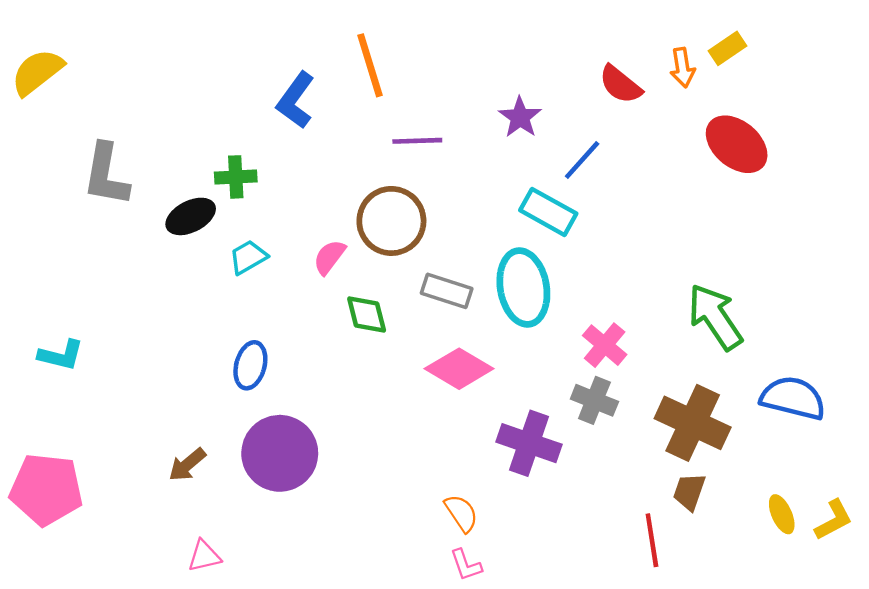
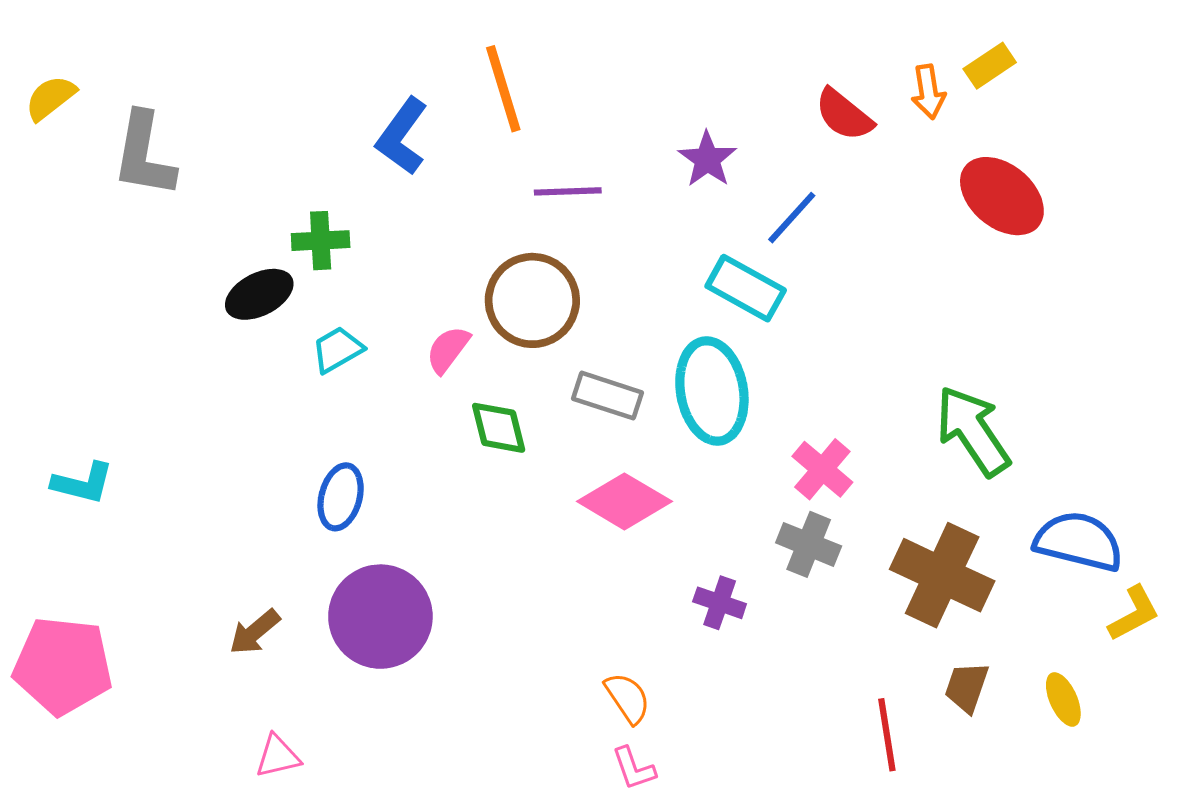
yellow semicircle: (37, 72) -> (51, 98), size x0.7
gray L-shape: (106, 175) -> (144, 155), moved
purple cross: (529, 443) -> (720, 603), size x0.6
brown trapezoid: (689, 492) -> (967, 687), moved
yellow L-shape: (834, 520) -> (1134, 614), moved

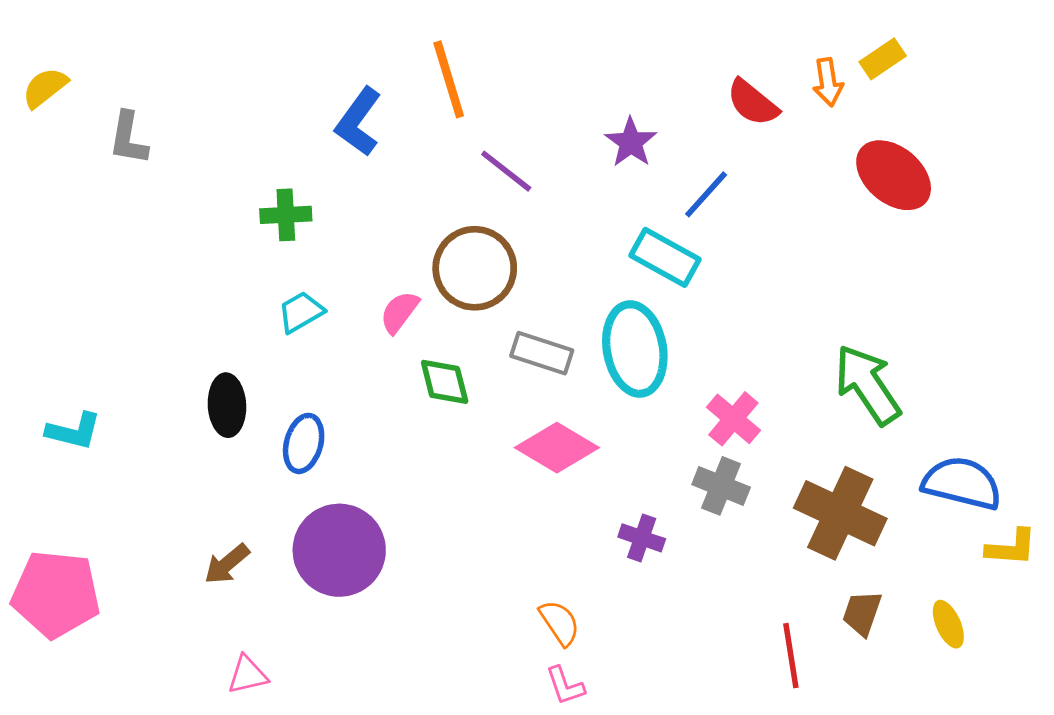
gray L-shape: (144, 155) -> (128, 138), size x0.7
purple line: (568, 191) -> (506, 171), turned 40
black ellipse: (259, 294) -> (227, 405), moved, turned -66
yellow L-shape: (1134, 614) -> (1011, 547), turned 32

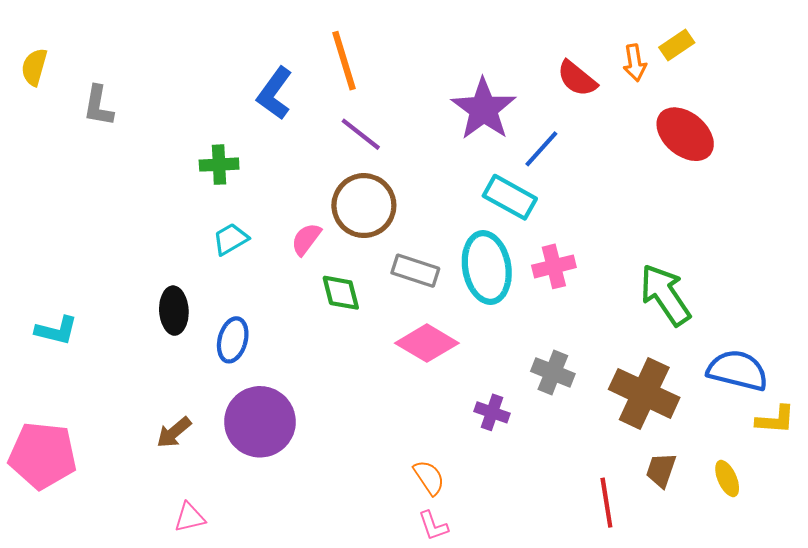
yellow semicircle: (45, 88) -> (34, 67), turned -36
purple star: (631, 142) -> (484, 109), size x1.6
purple line: (506, 171) -> (361, 134), moved
pink cross: (733, 419) -> (554, 266), moved, turned 36

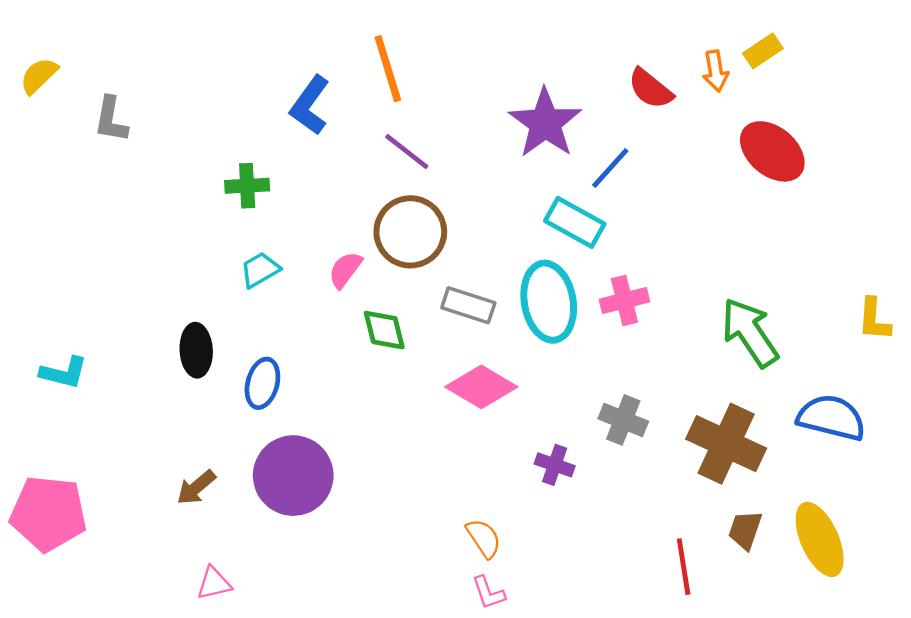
yellow semicircle: (34, 67) -> (39, 76), turned 30
yellow L-shape: (775, 420) -> (874, 319), moved, turned 90
yellow ellipse: (727, 479) -> (820, 539), size x1.8

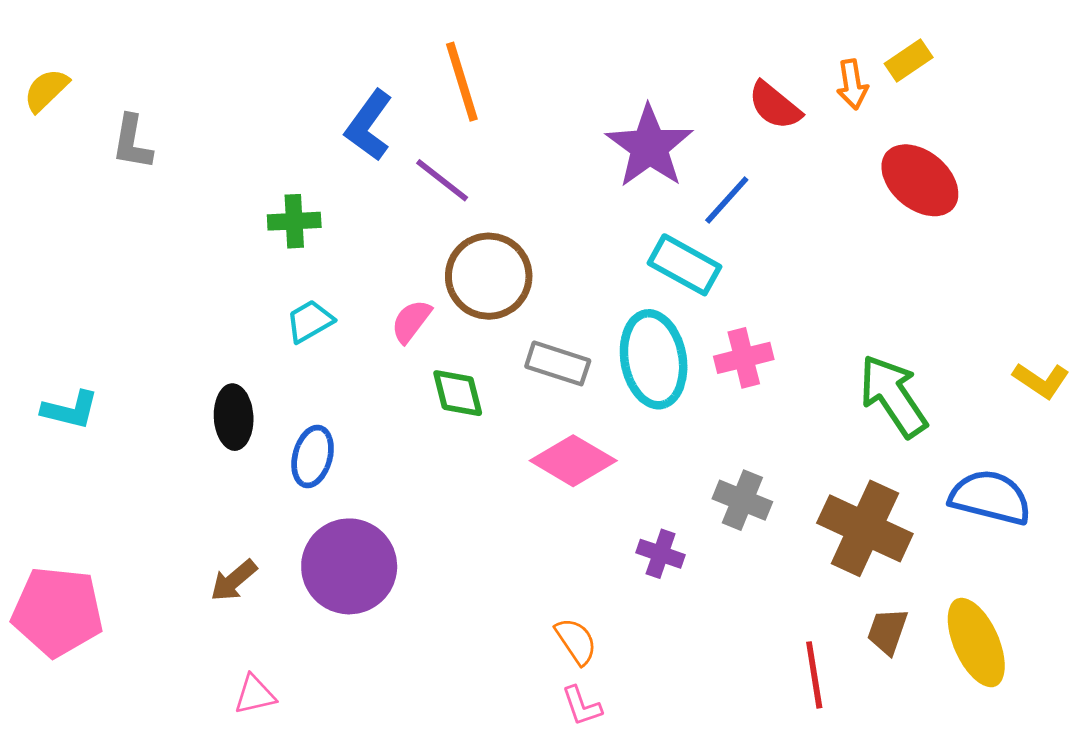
purple line: (407, 151) -> (442, 180), moved
yellow L-shape: (874, 319) -> (1041, 380), turned -60
cyan L-shape: (64, 373) -> (70, 410), moved

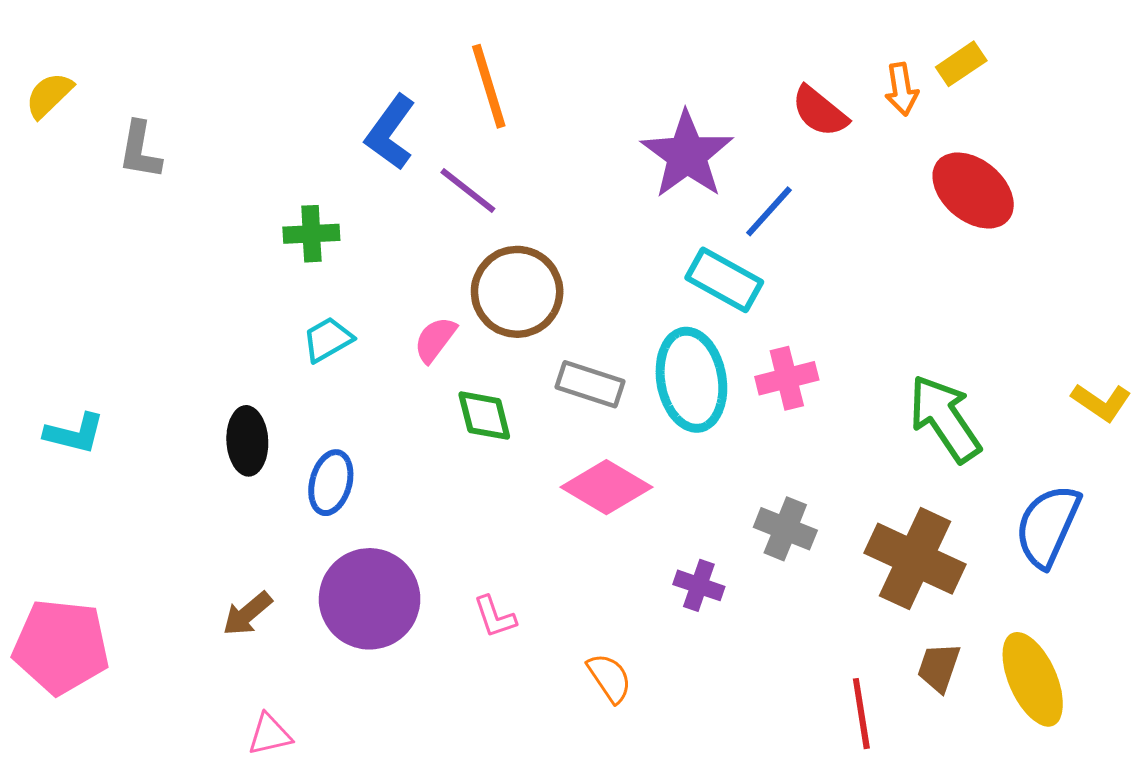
blue semicircle: (990, 497) -> (1048, 526), turned -80
pink L-shape: (582, 706) -> (495, 617), moved

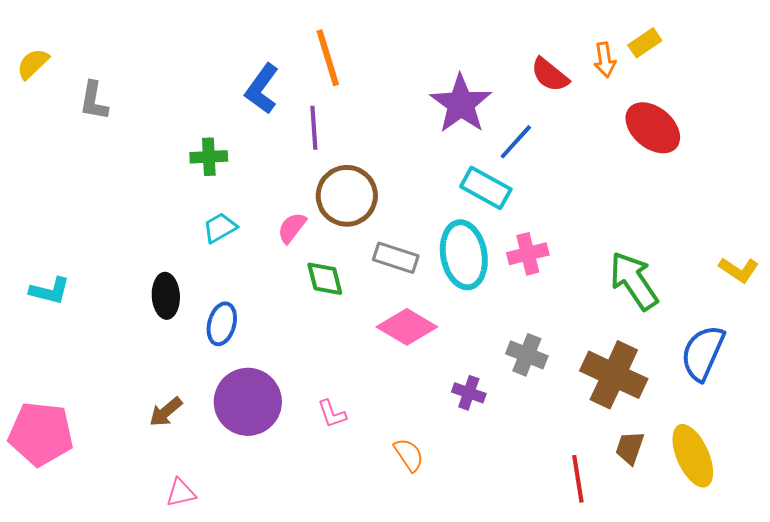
purple line: (468, 190) -> (314, 128), turned 48

